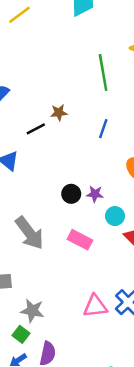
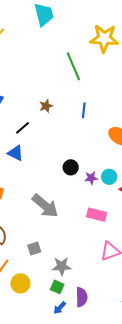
black line: (36, 129) -> (23, 128), moved
purple star: (95, 194) -> (91, 178), moved
pink rectangle: (80, 240) -> (97, 215), moved

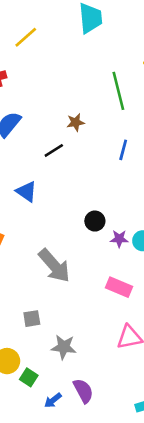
brown star: (46, 106) -> (76, 122), moved
black line: (23, 128) -> (54, 150), moved
green square: (57, 287) -> (29, 377), moved
purple semicircle: (82, 297) -> (83, 391), turned -36

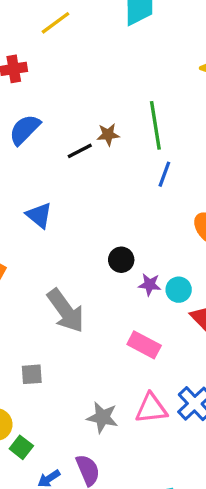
green line: (118, 91) -> (155, 125), moved
black line: (54, 150) -> (80, 151), moved
gray star: (64, 347) -> (102, 417), moved

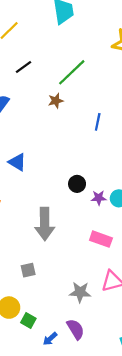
green line: (155, 125) -> (72, 72), moved, turned 64
black line: (80, 151) -> (24, 67), moved
gray arrow: (66, 311) -> (45, 224), turned 44

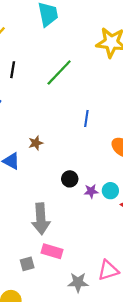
black line: (24, 67) -> (13, 70), turned -42
brown star: (56, 101) -> (36, 143), moved
pink rectangle: (101, 239) -> (52, 251), moved

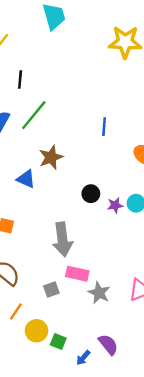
green line: (59, 72) -> (34, 115), moved
brown star: (36, 143) -> (51, 157), size x1.5
gray star: (78, 282) -> (99, 293), moved, turned 30

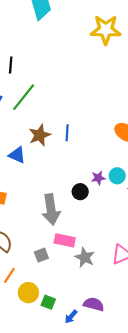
blue line: (104, 127) -> (67, 133), moved
black circle: (91, 194) -> (80, 192), moved
purple semicircle: (108, 344) -> (94, 304), turned -36

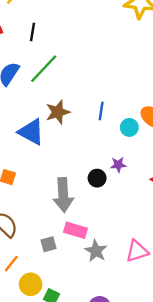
blue line: (67, 133) -> (101, 111), moved
blue triangle: (17, 155) -> (31, 132), size x1.4
cyan circle: (117, 176) -> (129, 127), moved

